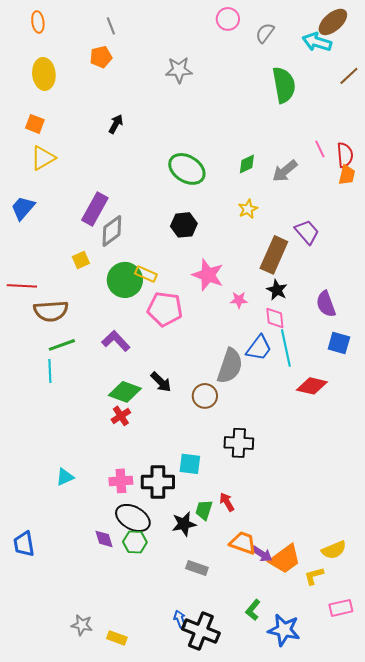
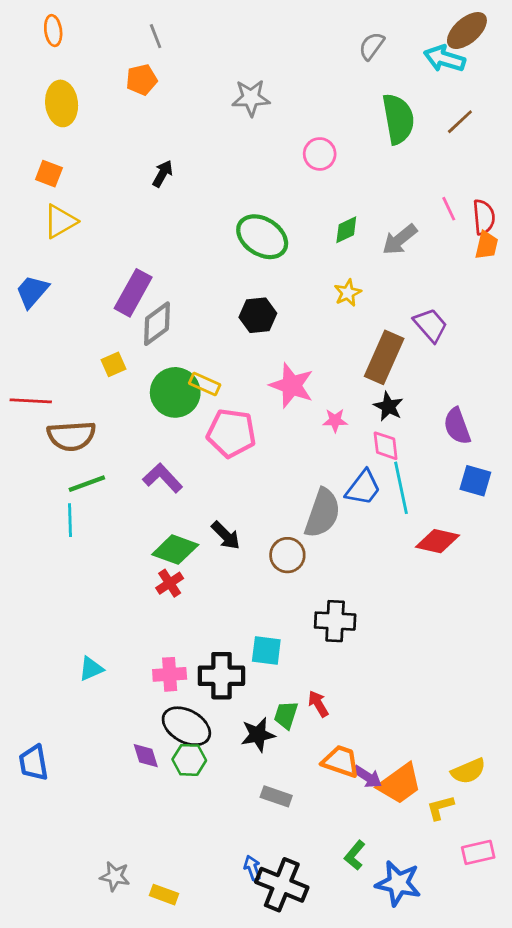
pink circle: (228, 19) -> (320, 154), moved
brown line: (349, 76) -> (460, 122), moved

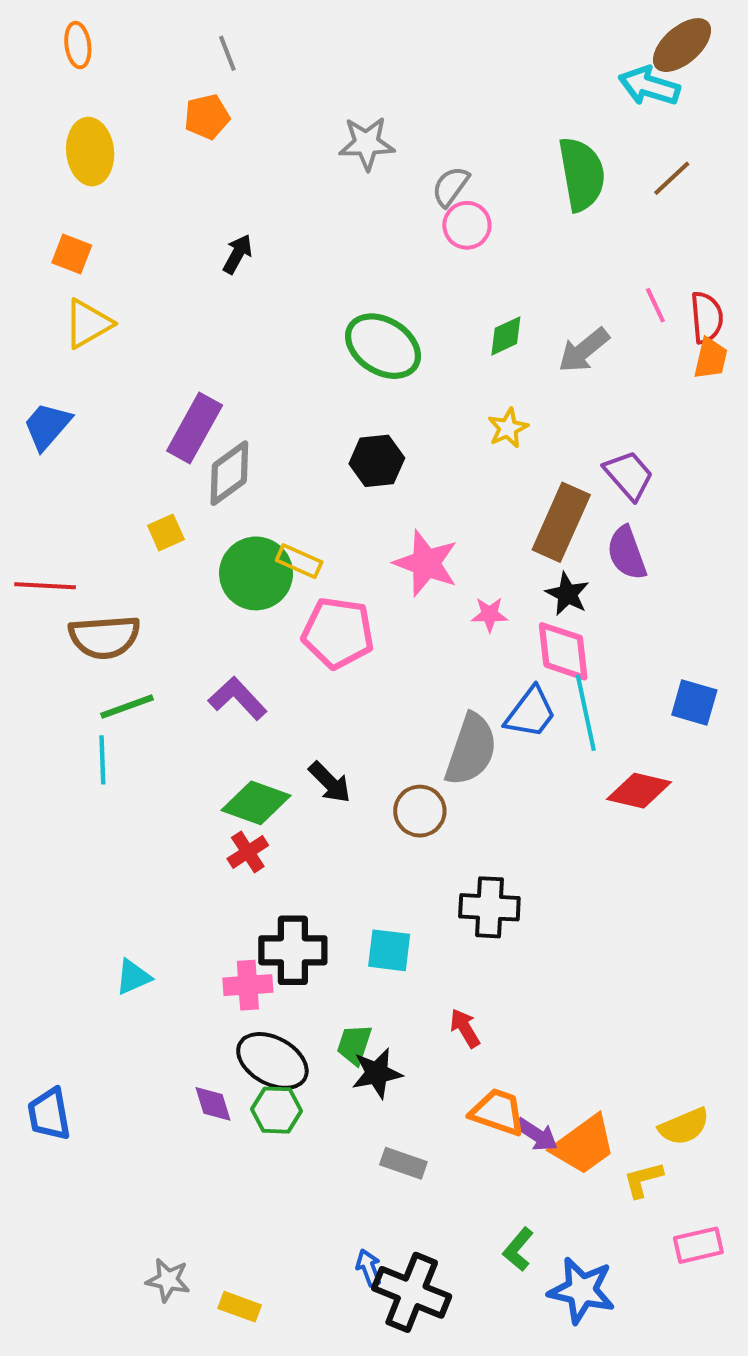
gray semicircle: (372, 46) -> (451, 186), moved
purple semicircle: (457, 426) -> (627, 553), moved
pink diamond: (386, 446) -> (563, 651), size x1.4
black cross: (221, 676) -> (293, 950), moved
green trapezoid: (286, 715) -> (354, 1045), moved

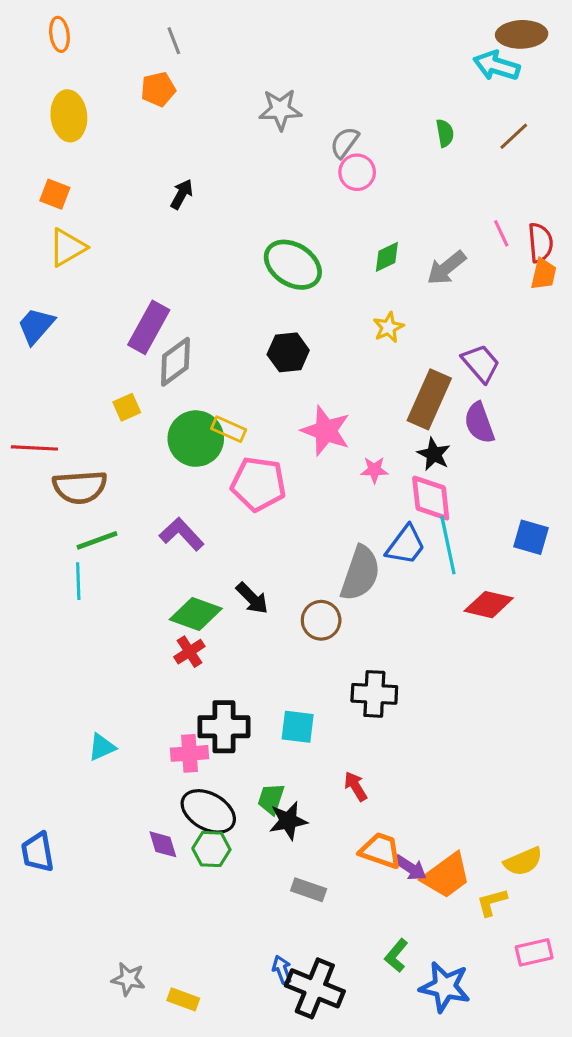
brown ellipse: (682, 45) -> (522, 34), turned 39
green semicircle: (582, 174) -> (445, 133), size x0.5

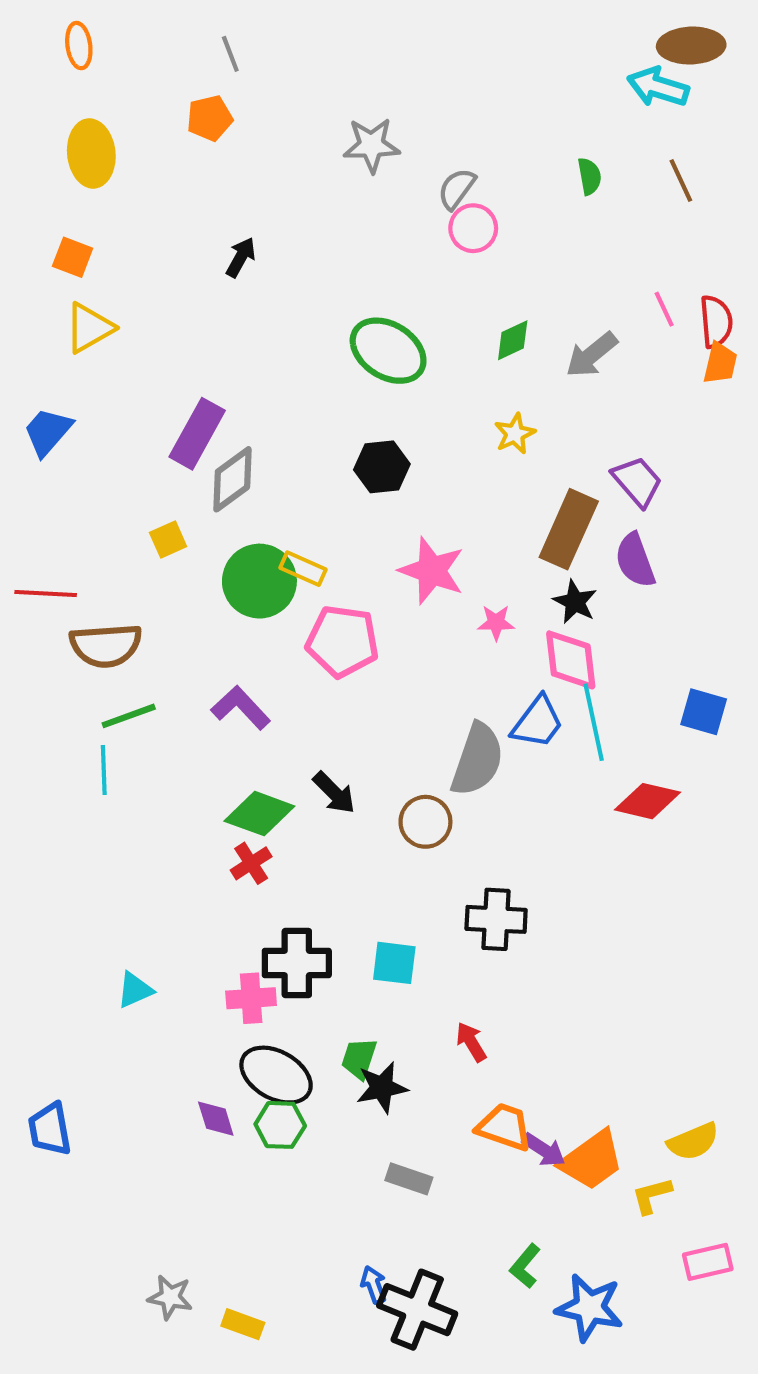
brown line: (514, 136) -> (681, 180), turned -72

